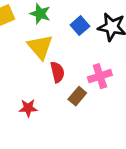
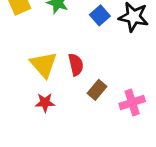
yellow triangle: (40, 47) -> (44, 65), moved
pink cross: (100, 76) -> (132, 103), moved

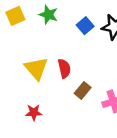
red star: (45, 103) -> (34, 112), moved

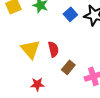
red star: (34, 112) -> (37, 84), moved

